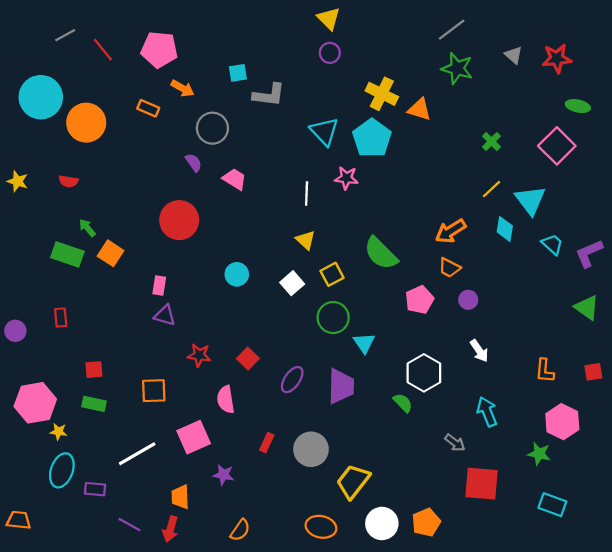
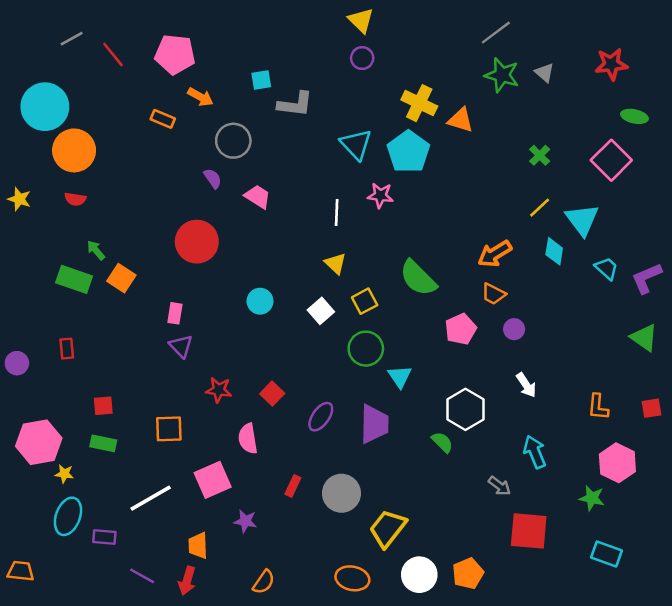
gray triangle: (514, 55) -> (544, 73), moved
orange circle: (86, 123) -> (74, 150), moved
purple triangle: (165, 315) -> (181, 346), turned 30

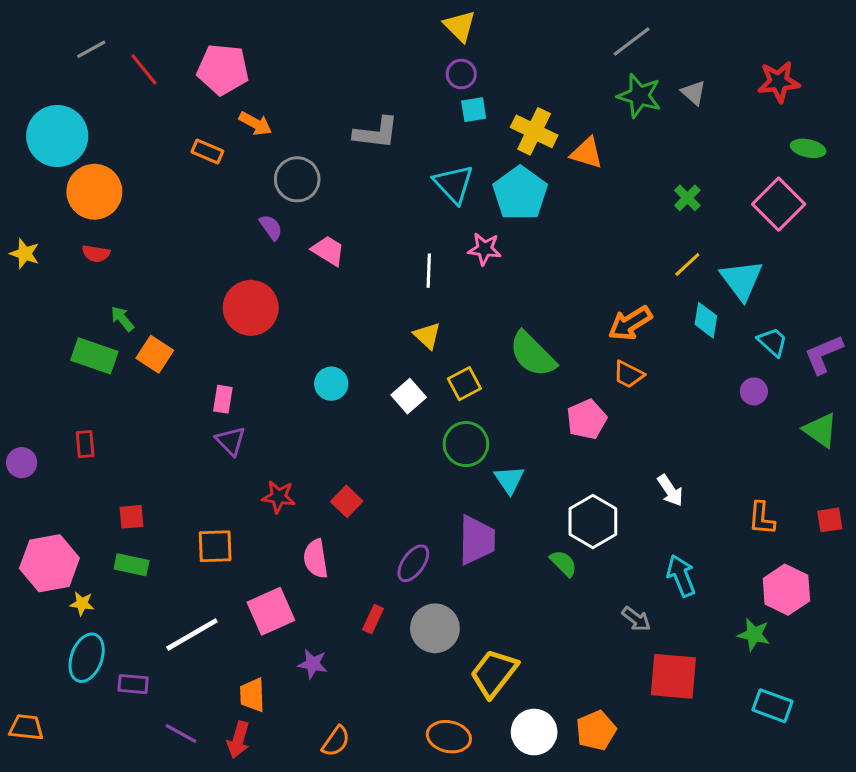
cyan square: (261, 80) -> (474, 110), moved
purple circle: (514, 329) -> (754, 391), moved
purple ellipse: (321, 417) -> (413, 563), moved

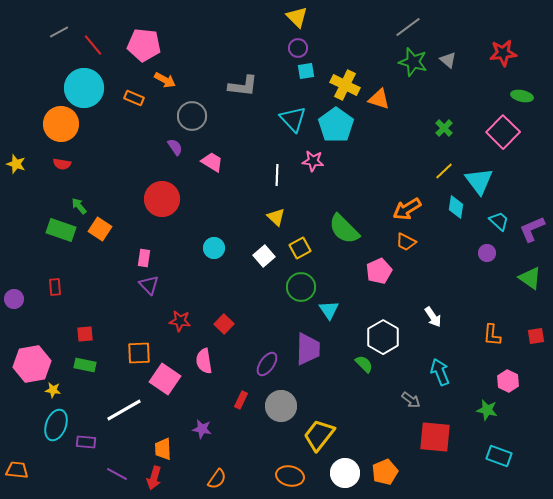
cyan circle: (57, 136) -> (84, 88), moved
pink hexagon: (786, 590) -> (508, 381), size x0.7
pink square: (271, 611) -> (165, 379), moved, turned -32

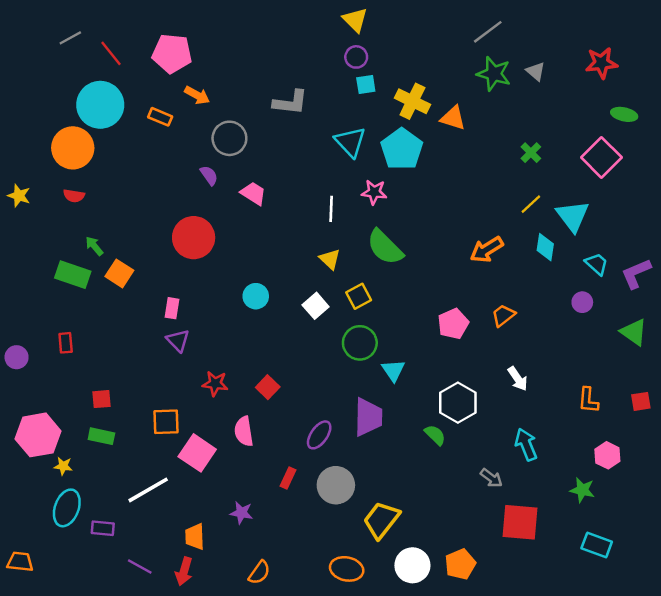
green semicircle: (344, 229) -> (385, 247), moved
orange trapezoid: (406, 242) -> (503, 315), moved, turned 115

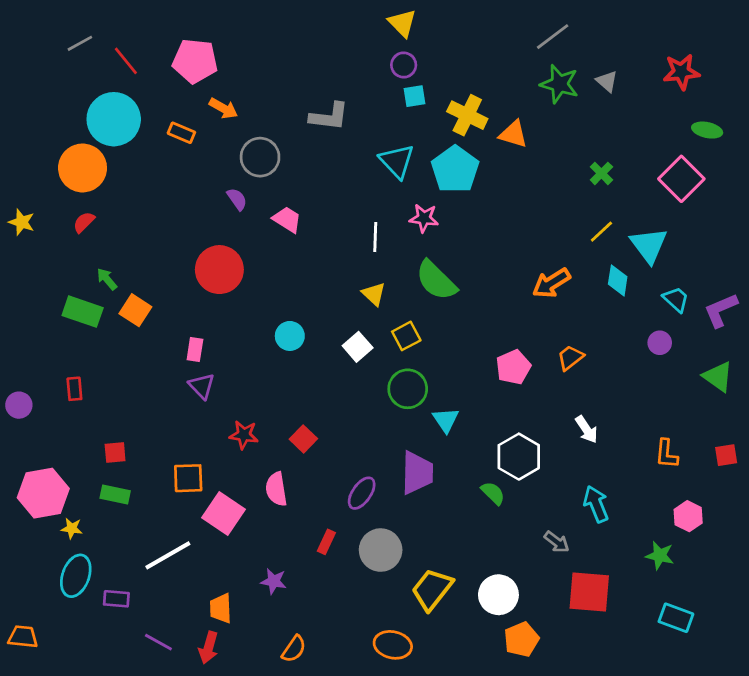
red semicircle: (74, 196) -> (84, 222), turned 126
white circle: (412, 565) -> (498, 595), moved

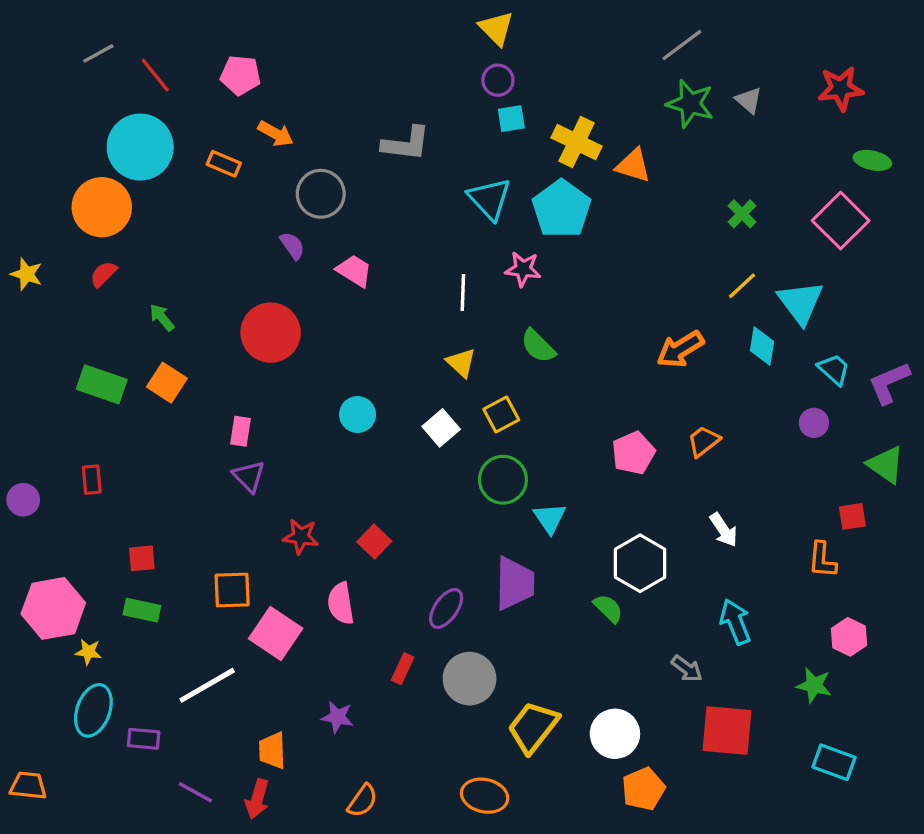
pink pentagon: (195, 61) -> (240, 75), size x0.7
green arrow: (107, 279) -> (162, 318), moved
green semicircle: (436, 280) -> (538, 346), size x0.7
red square: (726, 455) -> (852, 516), moved

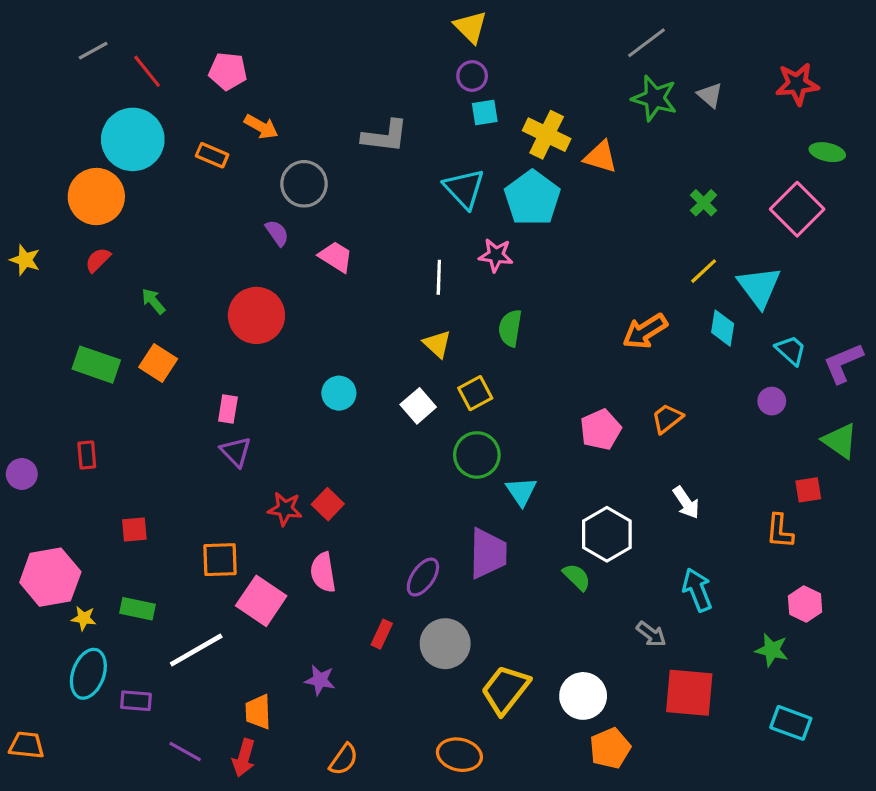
green semicircle: (538, 346) -> (510, 328), turned 54
red square: (374, 542) -> (328, 504), moved
green rectangle: (142, 610) -> (138, 609), moved

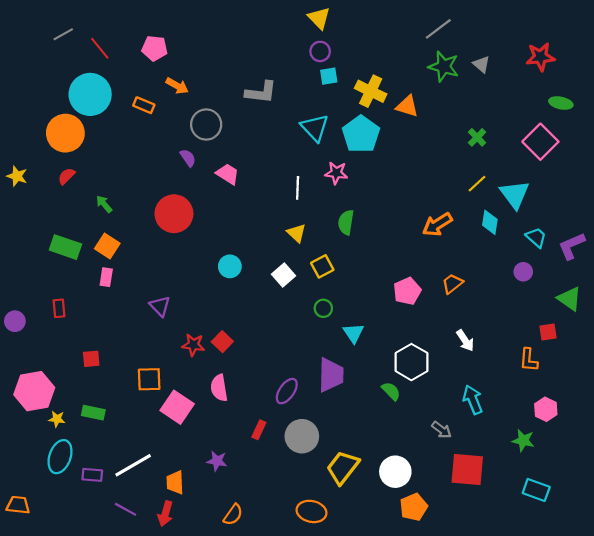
pink rectangle: (228, 409) -> (106, 277), moved
green circle: (477, 455) -> (323, 308), size x0.6
white line: (196, 650) -> (133, 465), moved

